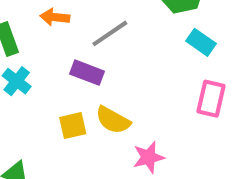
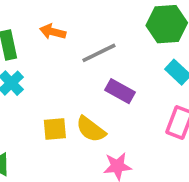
purple rectangle: (87, 73) -> (120, 91), moved

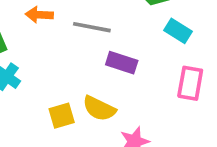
gray line: (99, 53) -> (92, 27), turned 48

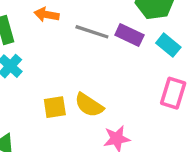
purple rectangle: (122, 63) -> (129, 35), moved

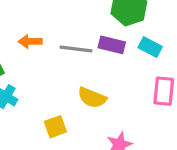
yellow semicircle: (89, 105) -> (92, 98), moved

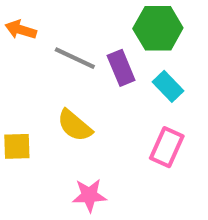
purple rectangle: (112, 45) -> (121, 68), turned 35

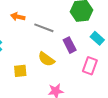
purple rectangle: (121, 68) -> (70, 45), moved
cyan rectangle: (168, 86) -> (97, 38), moved

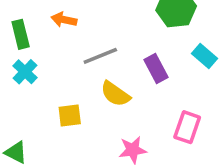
gray line: (44, 28) -> (100, 56), moved, turned -42
pink rectangle: (90, 66) -> (187, 127), moved

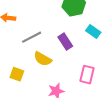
yellow square: (70, 115) -> (17, 74), turned 32

